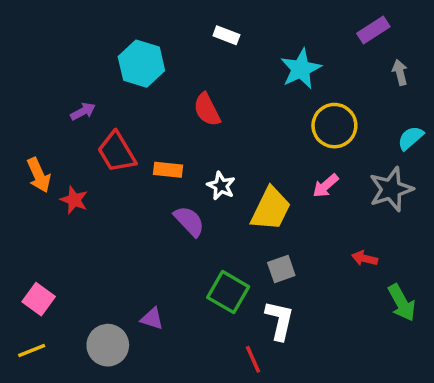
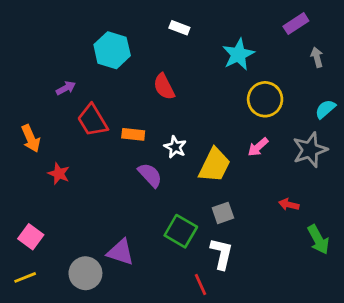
red star: (74, 200) -> (59, 174), moved
purple triangle: (152, 319) -> (121, 252), size x1.5

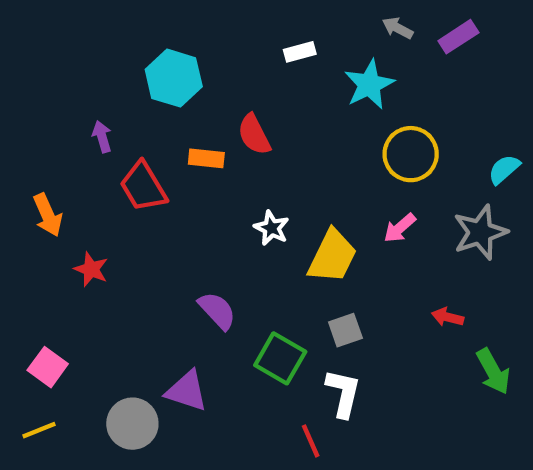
white rectangle: (179, 28) -> (300, 52), moved, turned -36
gray arrow: (317, 57) -> (398, 28), moved, turned -48
purple arrow: (66, 88) -> (102, 137), turned -78
orange rectangle: (133, 134) -> (206, 158), moved
purple semicircle: (150, 175) -> (217, 311), moved

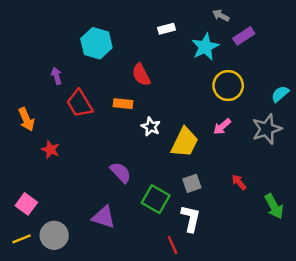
purple rectangle: (458, 37) -> (244, 36), moved
orange rectangle: (206, 158) -> (123, 104), moved
red arrow: (448, 317) -> (239, 182), moved, turned 35
gray circle: (132, 424) -> (54, 235), moved

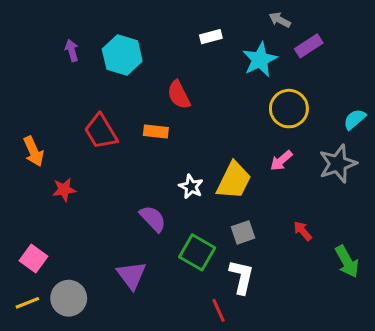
purple arrow: (57, 76) -> (72, 50), moved
white star: (151, 127) -> (191, 187), moved
red star: (51, 150) -> (64, 190), turned -30
purple triangle: (104, 217) -> (131, 275), turned 35

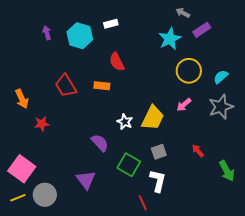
white rectangle: (211, 37) -> (111, 24), moved
cyan semicircle: (355, 119) -> (221, 77), moved
pink square: (34, 258) -> (22, 169), size x1.5

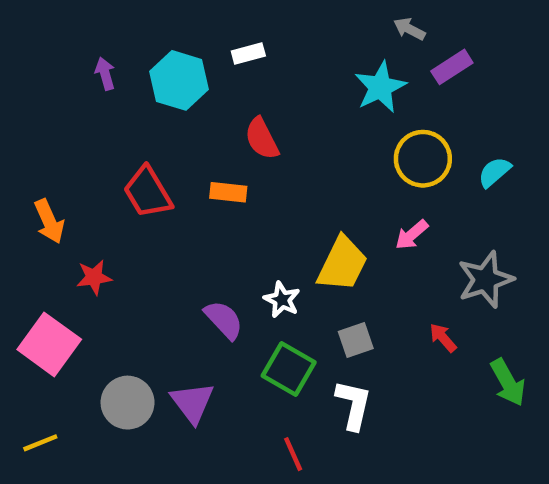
gray star: (221, 107) -> (485, 280), moved
white star: (125, 122) -> (282, 300), moved
pink square: (22, 169) -> (49, 344), moved
gray circle: (45, 195) -> (128, 403), moved
red line: (143, 203) -> (293, 454), moved

